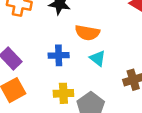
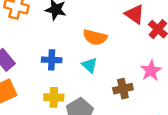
orange semicircle: (87, 33) -> (95, 37), moved

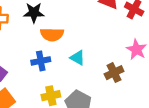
orange semicircle: (95, 37) -> (52, 34), moved

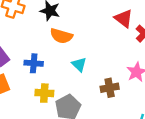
blue cross: (41, 61) -> (34, 63), moved

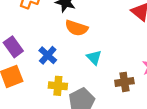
blue cross: (34, 63) -> (48, 55), turned 36

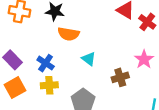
yellow cross: (58, 86) -> (49, 85), moved

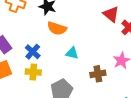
cyan triangle: (89, 59) -> (72, 53), turned -32

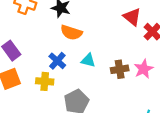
blue cross: (33, 52) -> (57, 61), moved
brown cross: (98, 74) -> (120, 69), moved

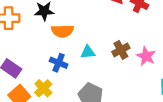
pink star: (144, 69) -> (146, 56), moved
yellow cross: (45, 81) -> (43, 88), moved, turned -30

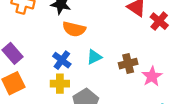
cyan triangle: (88, 52) -> (94, 57), turned -35
yellow cross: (43, 88) -> (60, 84), moved, turned 30

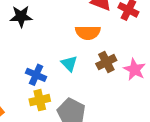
orange semicircle: (74, 29) -> (88, 32), moved
cyan triangle: (94, 57) -> (69, 64), turned -35

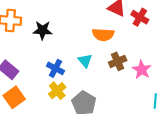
black star: (21, 16) -> (42, 30), moved
yellow cross: (40, 100) -> (57, 91), turned -30

